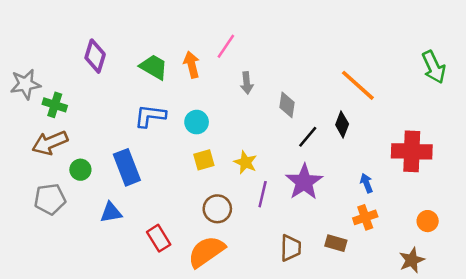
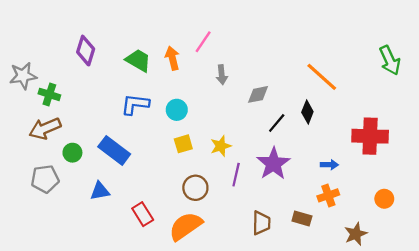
gray diamond: (287, 105) -> (258, 94), turned 70
yellow star: (245, 162) -> (221, 146), turned 30
blue rectangle: (127, 167) -> (114, 150), turned -32
blue arrow: (366, 183) -> (329, 165), turned 112
brown star: (412, 260) -> (356, 234), moved

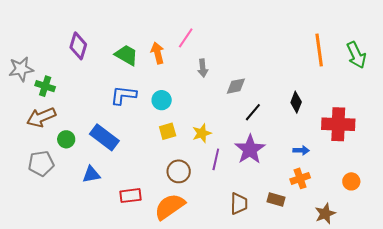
orange line: (322, 77) -> (319, 50), moved, turned 40
black diamond: (307, 112) -> (296, 102), moved
red rectangle: (143, 214) -> (130, 196), turned -65

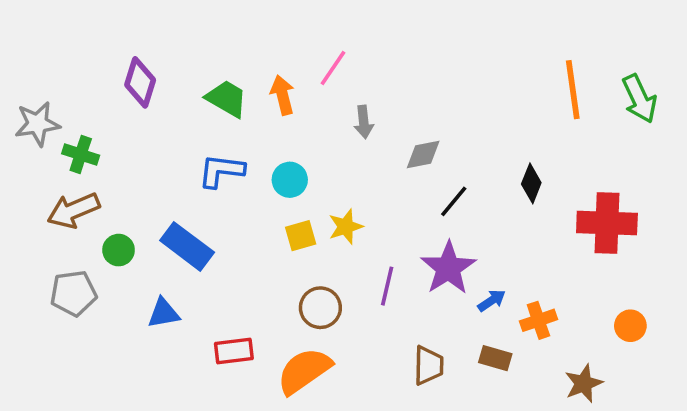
yellow star: (202, 133) -> (346, 227), moved
blue arrow: (301, 150) -> (492, 301), moved, turned -35

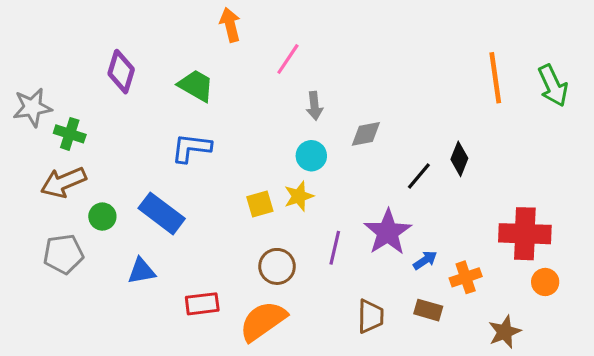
orange arrow: (283, 95) -> (230, 25), moved
cyan circle: (290, 180) -> (311, 156), moved
black line: (454, 201) -> (419, 176), moved
red cross: (607, 223) -> (525, 234), moved

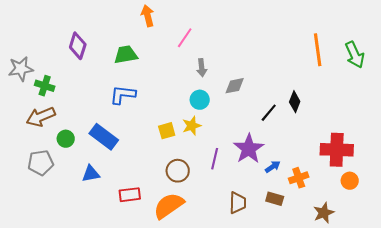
green trapezoid: (196, 86) -> (126, 55), turned -40

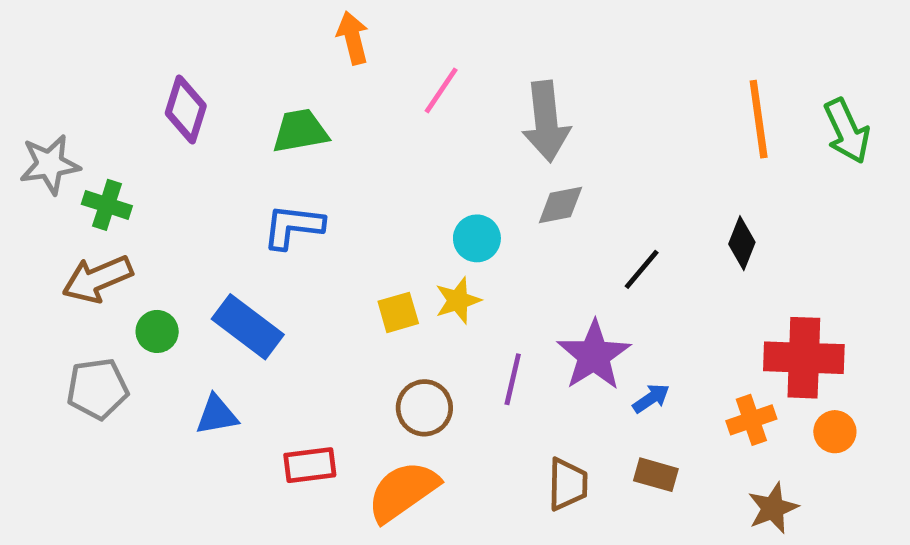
gray arrow: (202, 68) -> (546, 121), moved, size x1.8
black diamond: (295, 102) -> (742, 243), moved
orange cross: (299, 178) -> (751, 420), moved

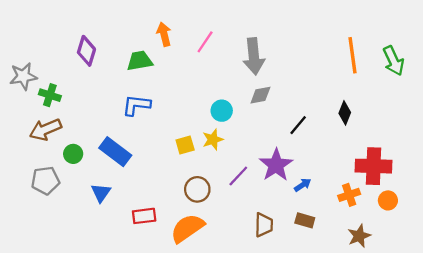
orange arrow: (353, 38) -> (164, 34), moved
purple line: (513, 379) -> (238, 176), turned 30
blue triangle: (217, 415) -> (101, 193), turned -45

